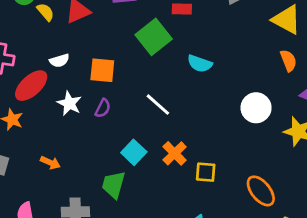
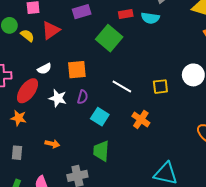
cyan semicircle: (200, 64) -> (150, 18), moved
cyan square: (134, 152) -> (100, 117), moved
yellow square: (206, 172) -> (160, 87), moved

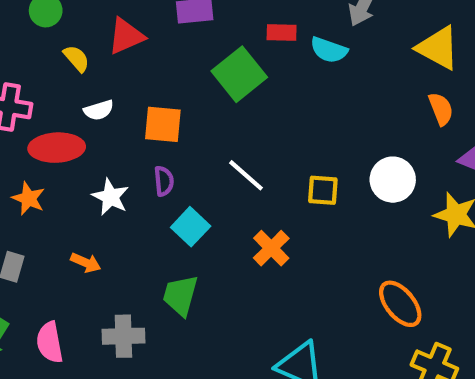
yellow semicircle: (27, 35) -> (76, 58), moved
red ellipse: (27, 91) -> (57, 148), turned 40
purple semicircle: (83, 97) -> (164, 181), turned -32
white star: (58, 98) -> (110, 197), moved

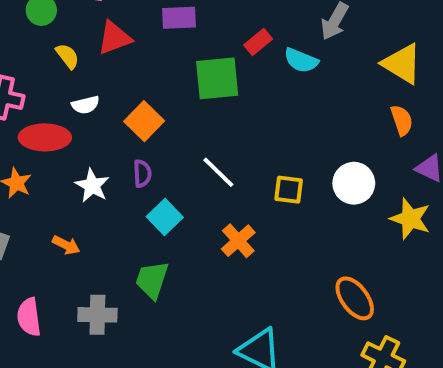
red rectangle: (282, 33) -> (258, 42), turned -44
green square: (239, 74) -> (217, 78), turned 30
orange square: (163, 124) -> (144, 121), turned 36

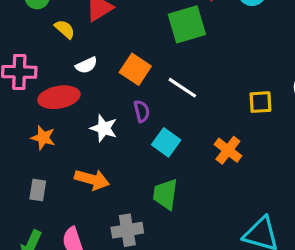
white line: (218, 172) -> (182, 88), moved
orange arrow: (66, 245) -> (92, 179), size x1.5

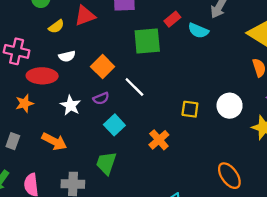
yellow semicircle: (65, 29) -> (56, 27), turned 91
purple semicircle: (142, 111) -> (101, 98), turned 70
orange star: (43, 138) -> (24, 103), turned 30

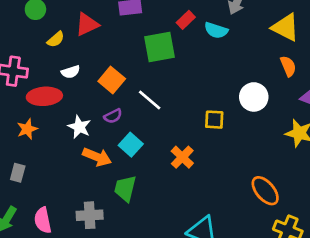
white circle: (230, 106) -> (254, 97), moved
orange arrow: (54, 141) -> (97, 157), moved

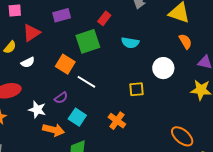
cyan semicircle: (216, 30) -> (130, 43), moved
white semicircle: (71, 72) -> (28, 62), moved
orange square: (112, 80) -> (65, 64), moved

